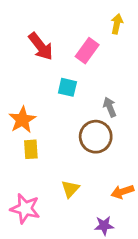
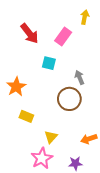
yellow rectangle: (31, 149) -> (26, 116), moved, turned -64
pink star: (25, 209) -> (42, 158), moved, turned 30

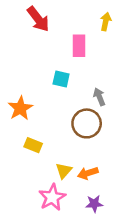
red arrow: (29, 33) -> (38, 19), moved
pink rectangle: (63, 37) -> (79, 46), turned -36
orange arrow: (89, 139) -> (88, 173), moved

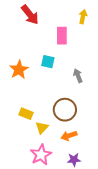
orange star: (20, 108) -> (19, 70), moved
brown circle: (87, 123) -> (65, 110), moved
yellow triangle: (64, 171) -> (42, 128), moved

